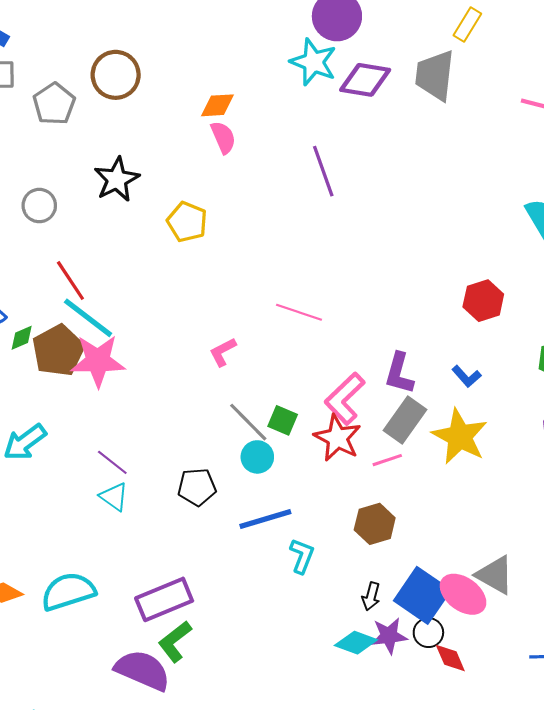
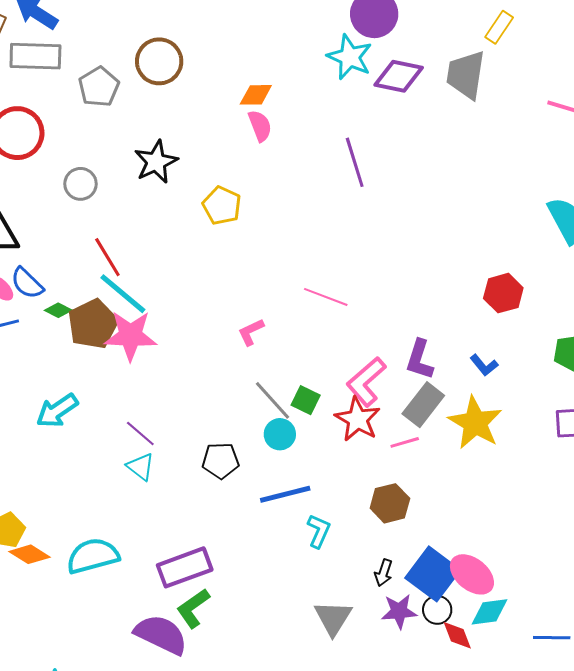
green diamond: (22, 338) -> (58, 310), turned 48
gray triangle: (495, 575) -> (333, 618), moved, turned 30
cyan diamond: (356, 643) -> (489, 612), moved, turned -30

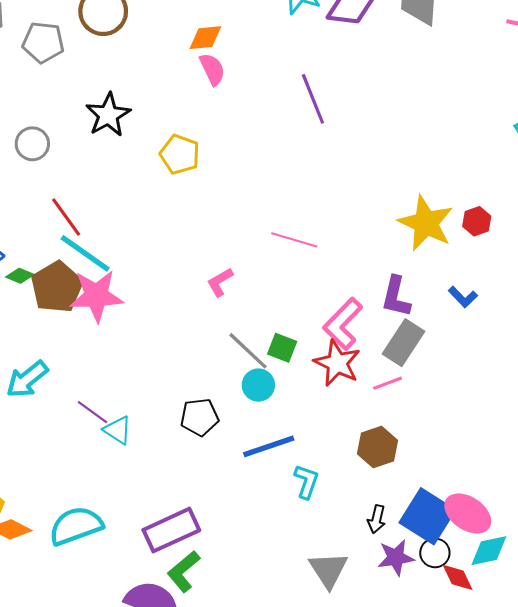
gray pentagon: (99, 87) -> (43, 42), turned -30
red hexagon: (503, 293) -> (477, 221), size x0.7
yellow star: (475, 423) -> (426, 223), moved
purple line: (140, 434) -> (93, 412), moved

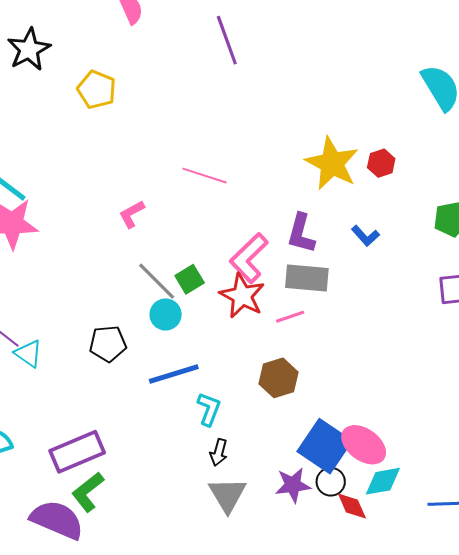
gray rectangle: (404, 343) -> (307, 278), turned 60
green square: (282, 348) -> (190, 279), turned 36
black arrow: (377, 519) -> (219, 452), moved

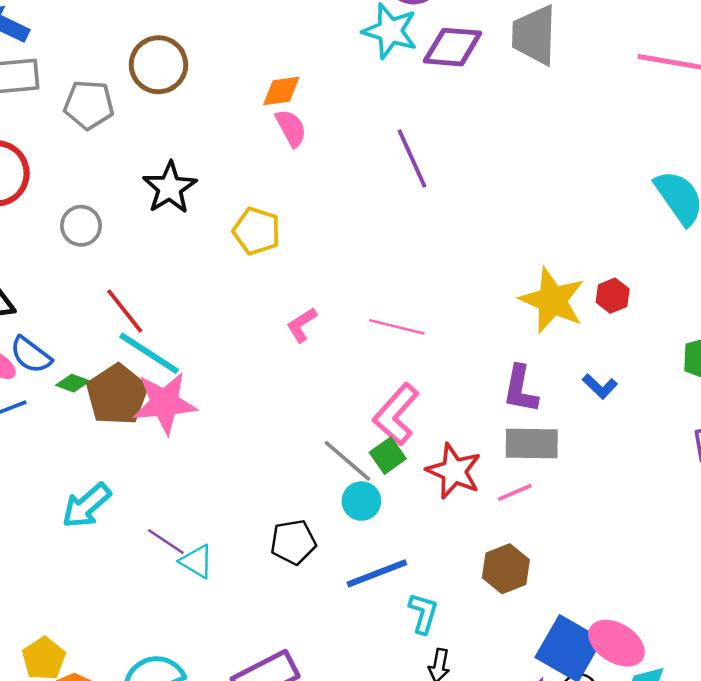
pink L-shape: (132, 214) -> (302, 325), moved
pink L-shape: (249, 258) -> (396, 414), moved

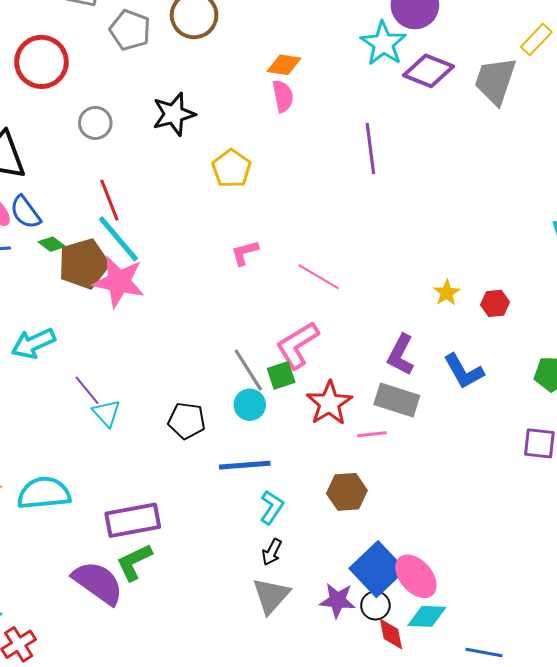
yellow star: (552, 300) -> (447, 293), size x0.5
blue L-shape: (600, 386) -> (464, 371), size x1.5

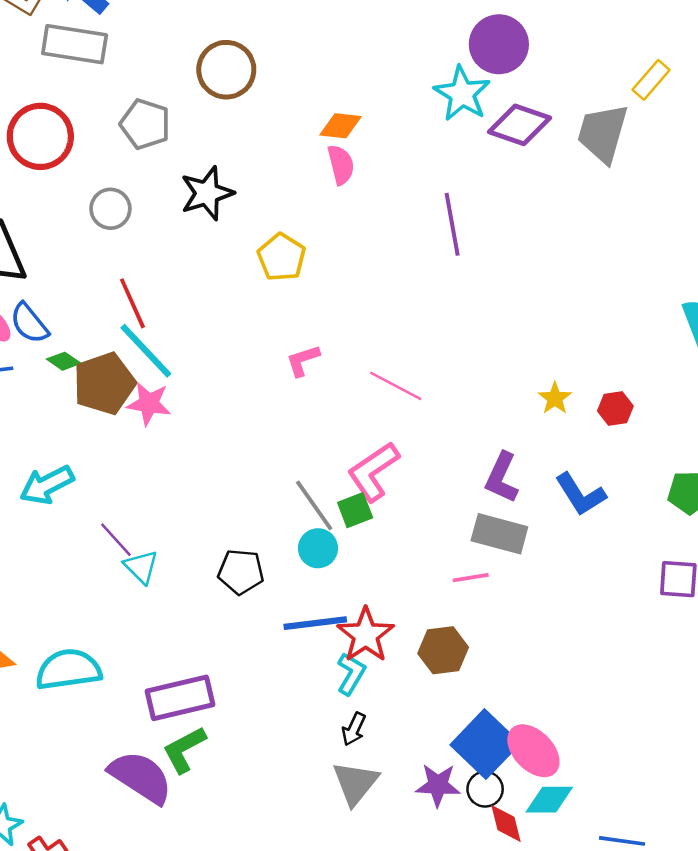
gray pentagon: (130, 30) -> (145, 124), moved
pink star: (119, 282) -> (149, 404), size x0.7
red star: (329, 403) -> (366, 635), moved

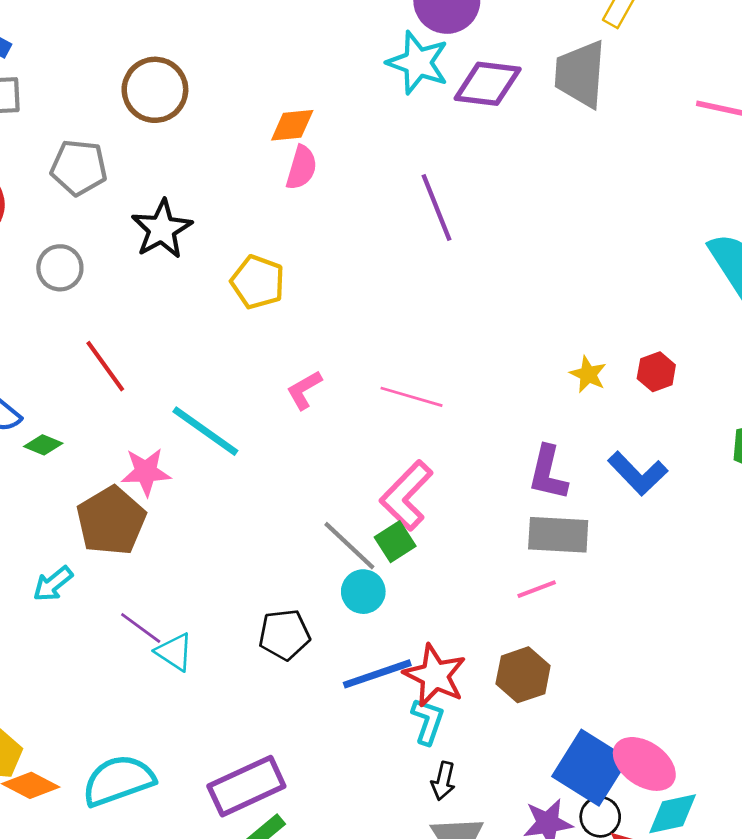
pink semicircle: (341, 165) -> (301, 168), turned 42
cyan line: (146, 351) -> (205, 431), moved
brown pentagon: (104, 383) -> (111, 521), moved
cyan arrow: (47, 485) -> (53, 584), size x0.7

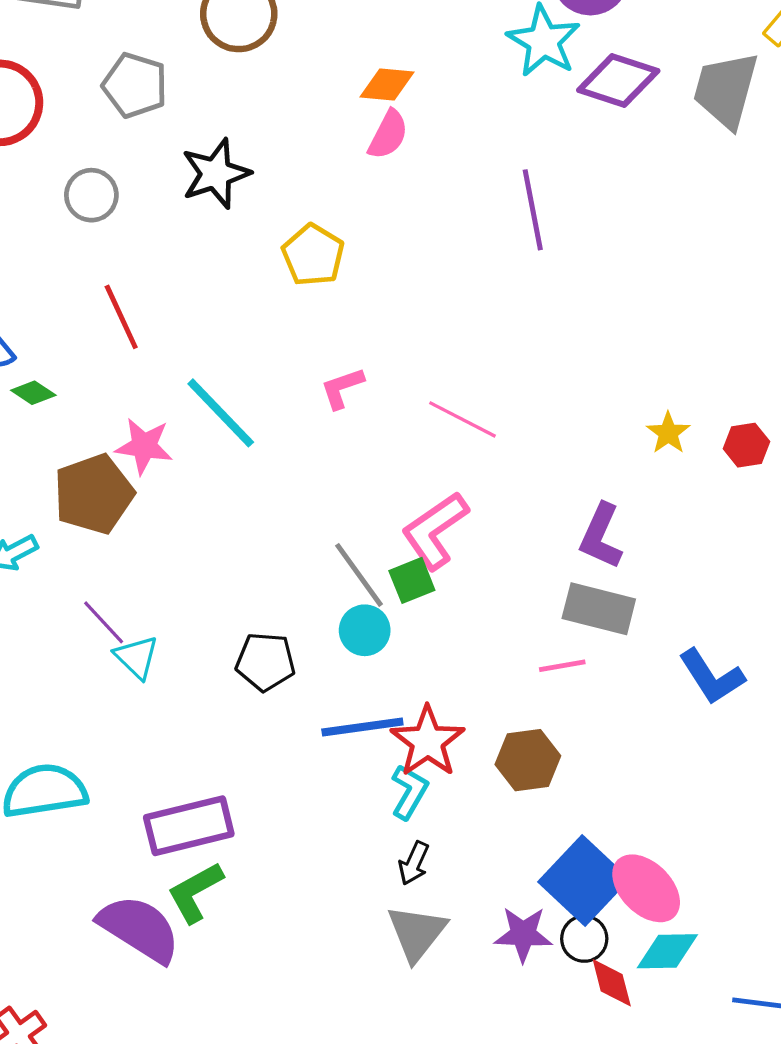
blue L-shape: (638, 473) -> (712, 677), moved

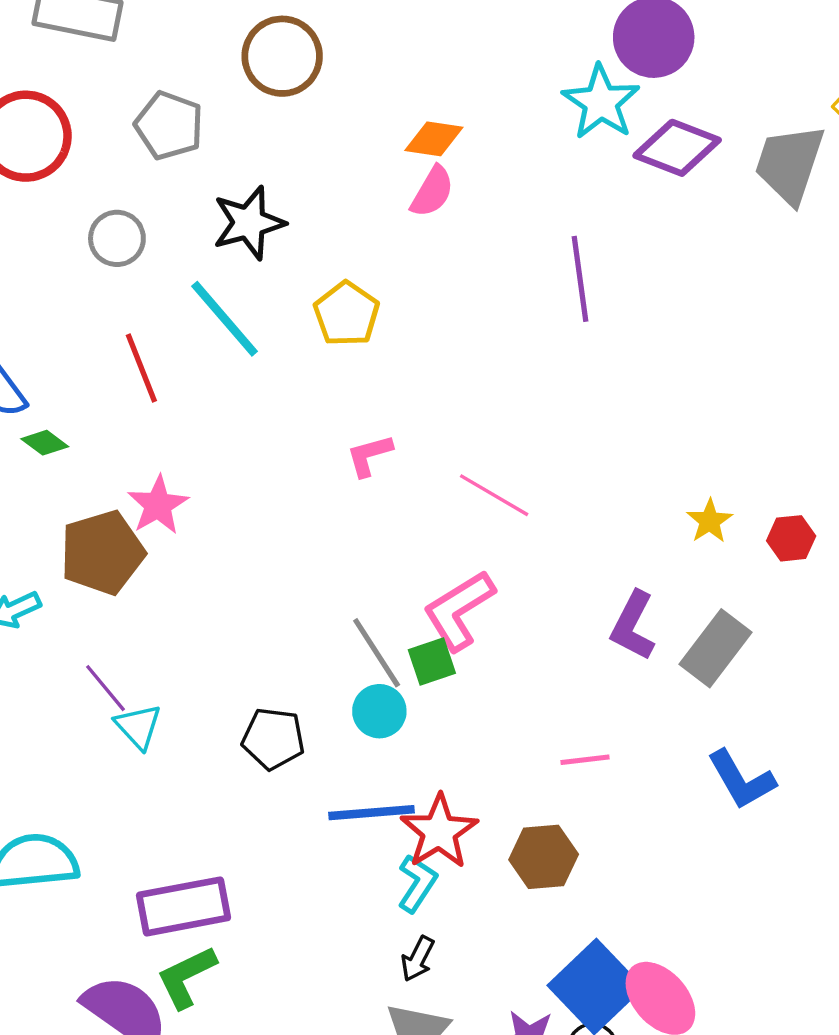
cyan line: (221, 413) -> (225, 319), moved
pink star: (144, 446) -> (158, 505), turned 30
gray rectangle: (599, 609) -> (716, 648), moved, turned -70

